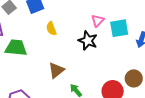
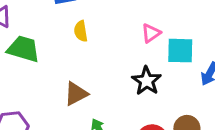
black star: (88, 41) -> (146, 81), moved

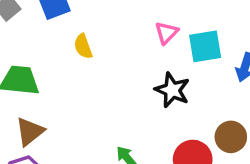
brown triangle: (76, 94) -> (30, 132), moved

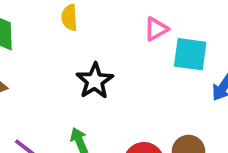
black star: (172, 90) -> (95, 81), moved

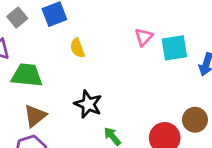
black star: (95, 81) -> (88, 104), moved

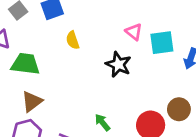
pink triangle: (144, 37) -> (134, 32), turned -36
black star: (88, 104) -> (118, 64), moved

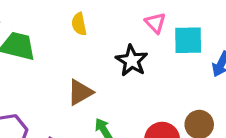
brown triangle: (32, 102) -> (80, 92), moved

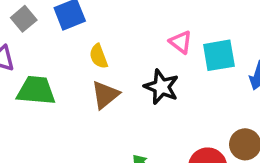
brown triangle: (80, 92) -> (105, 95), moved

